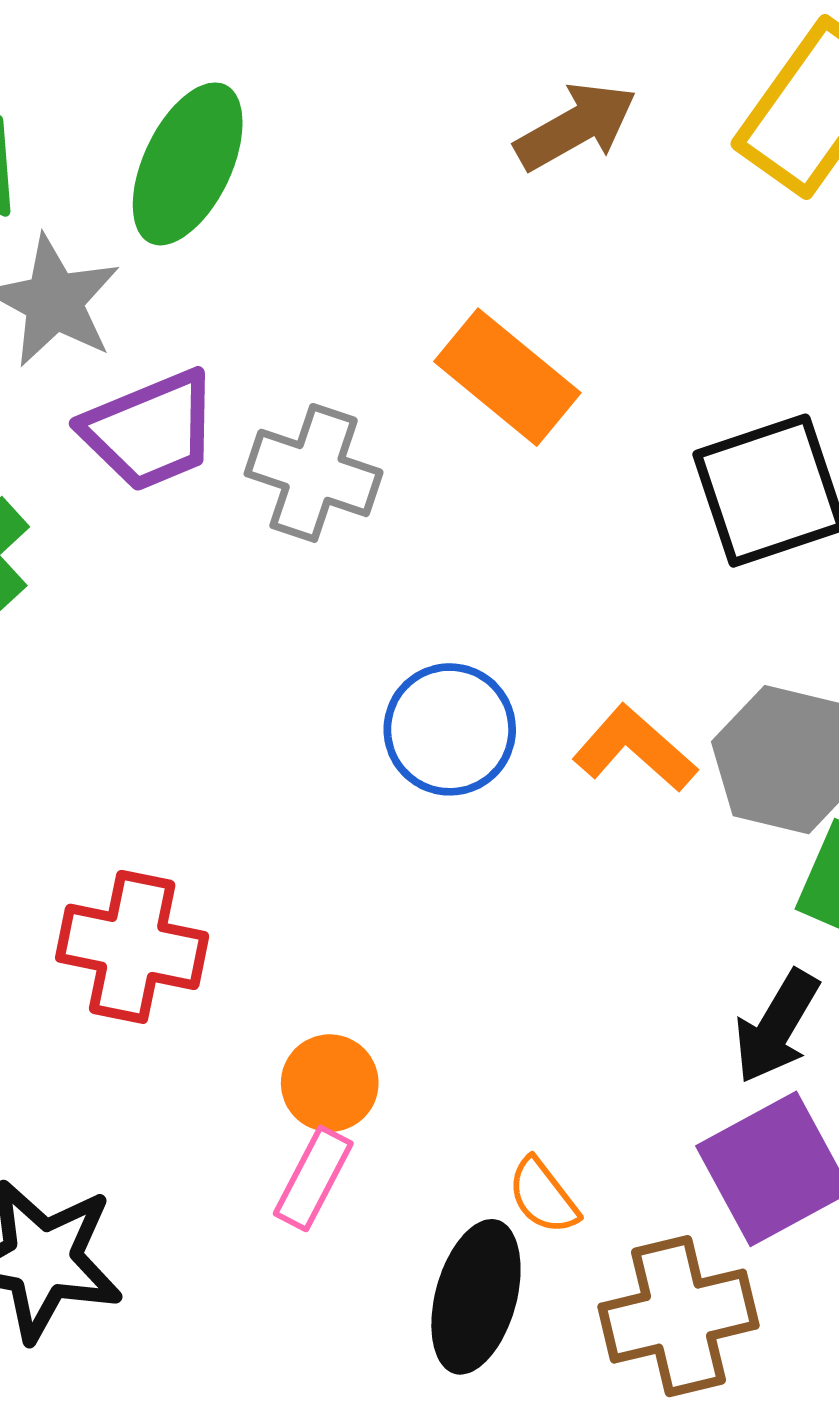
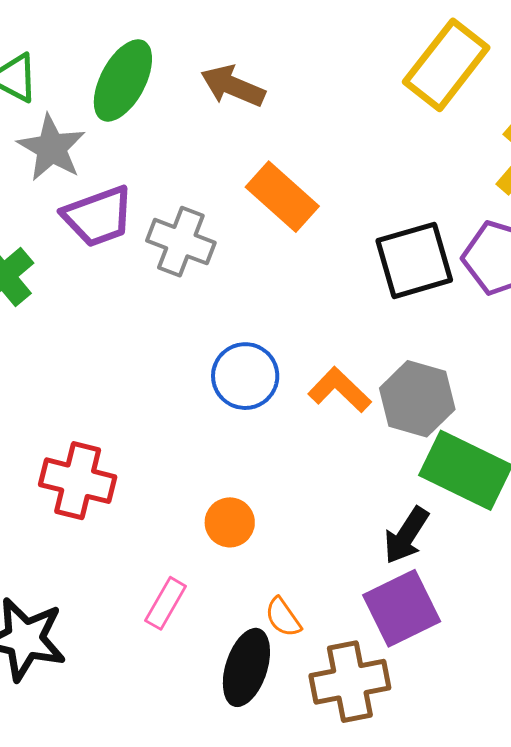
brown arrow: (576, 126) -> (233, 86), moved, turned -130
orange circle: (330, 1083) -> (230, 522), moved

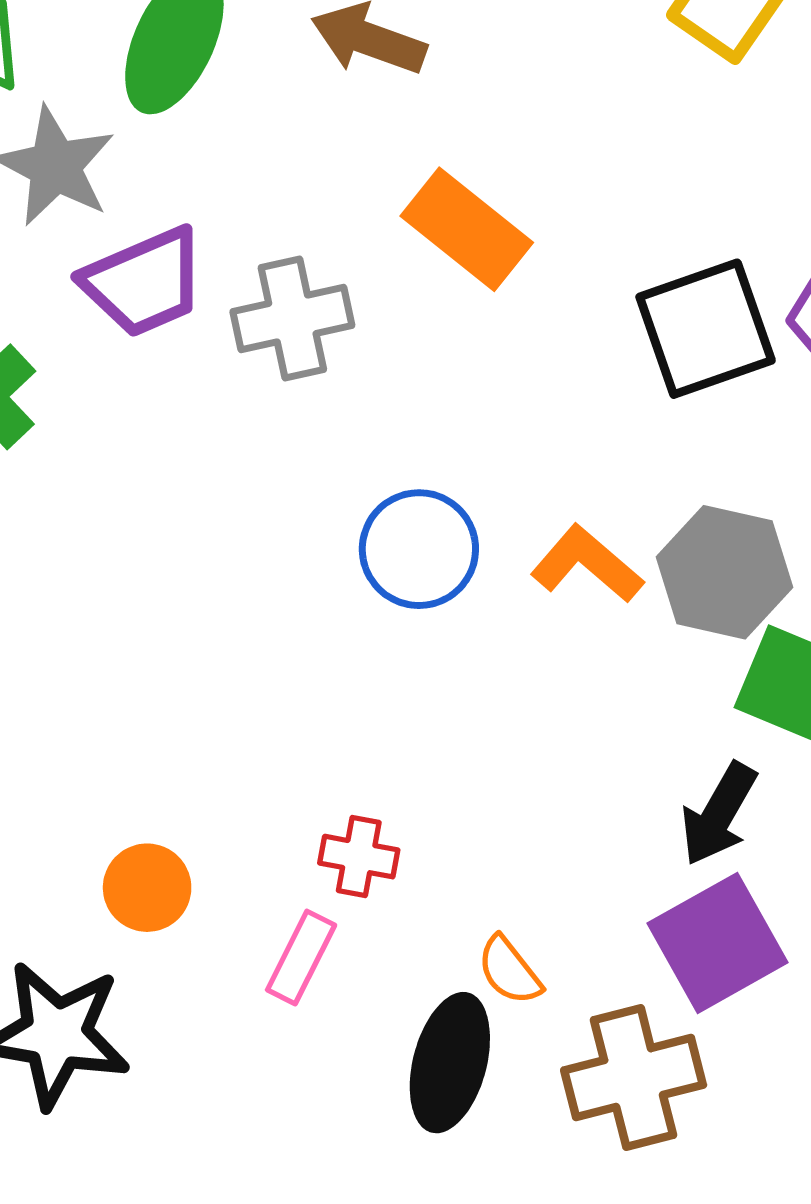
gray cross: (181, 242) -> (292, 318), turned -30
red cross: (78, 481) -> (359, 857), moved, size x0.6
orange circle: (230, 522) -> (147, 888), moved

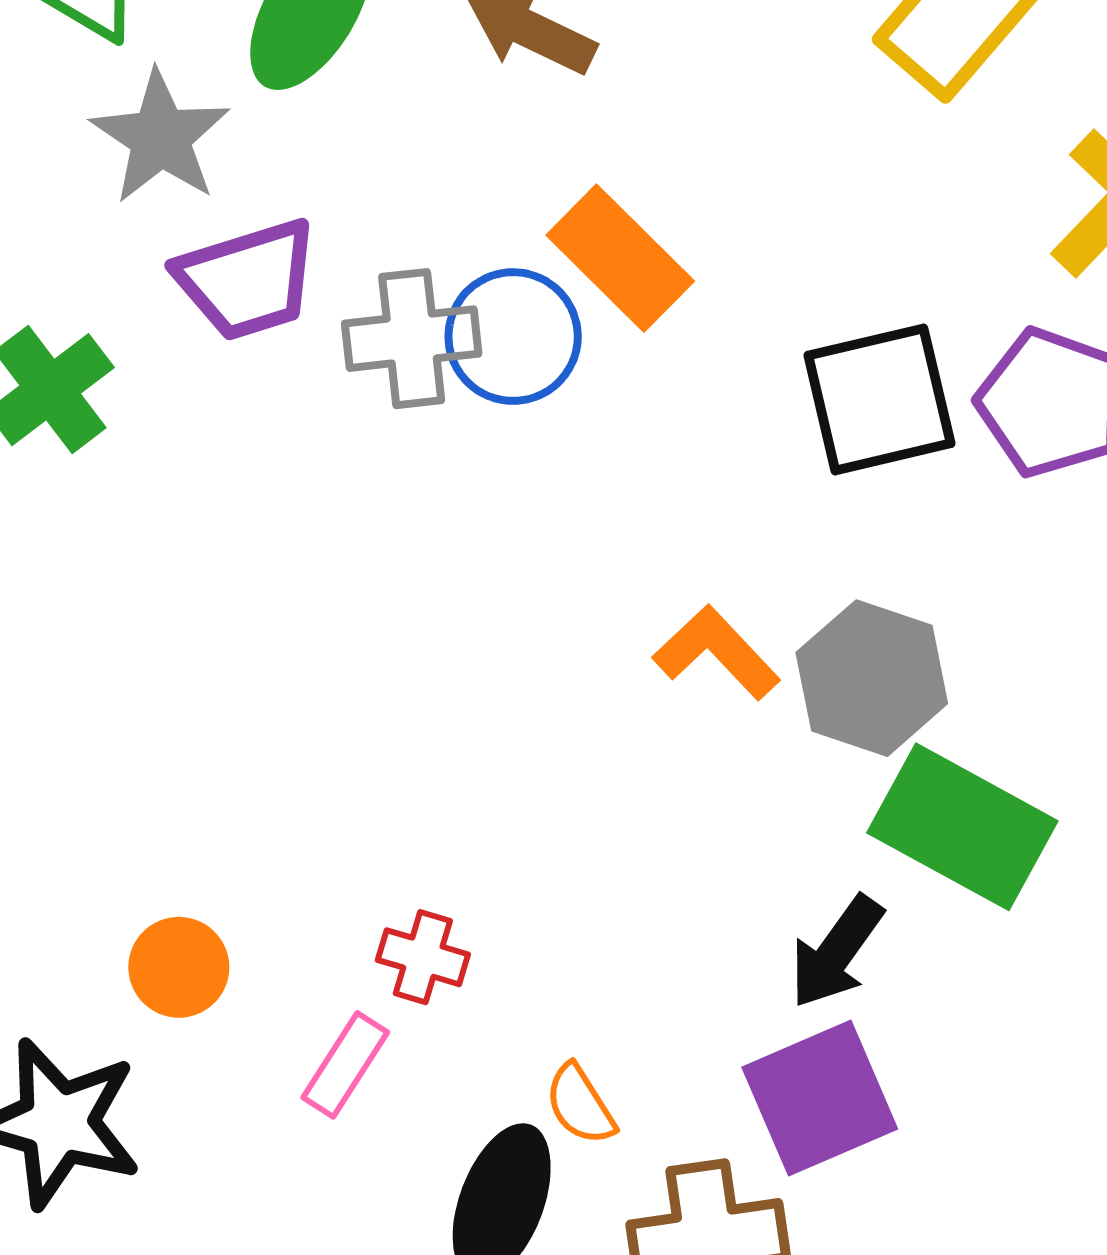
blue circle: (419, 549) -> (513, 337), moved

